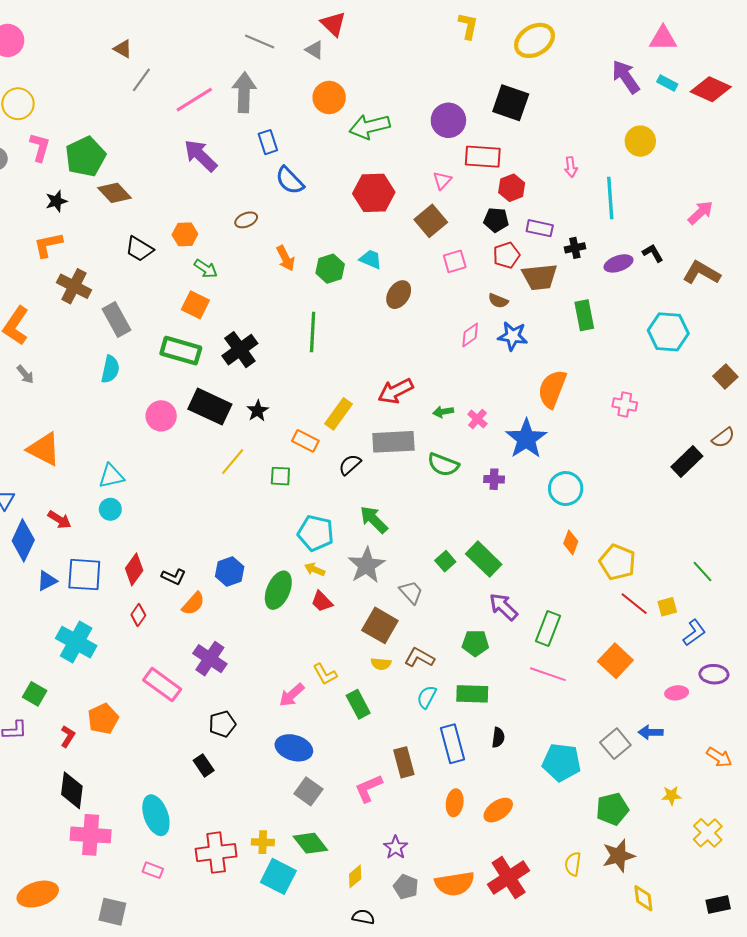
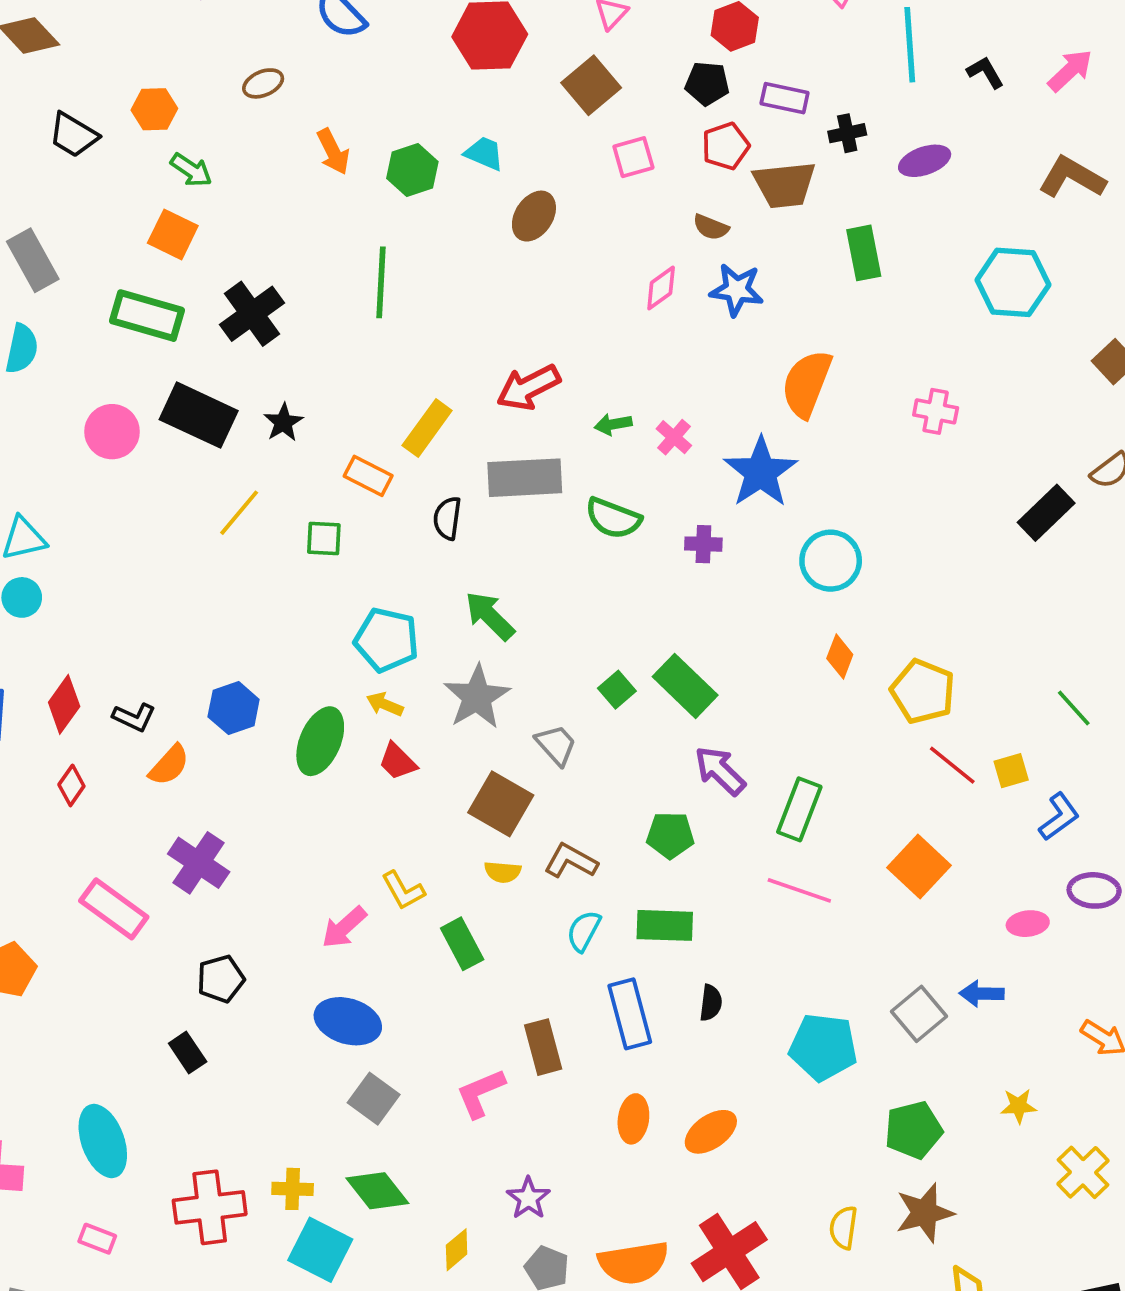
black L-shape: (653, 253) -> (985, 72), moved
black semicircle: (350, 465) -> (447, 518), turned -40

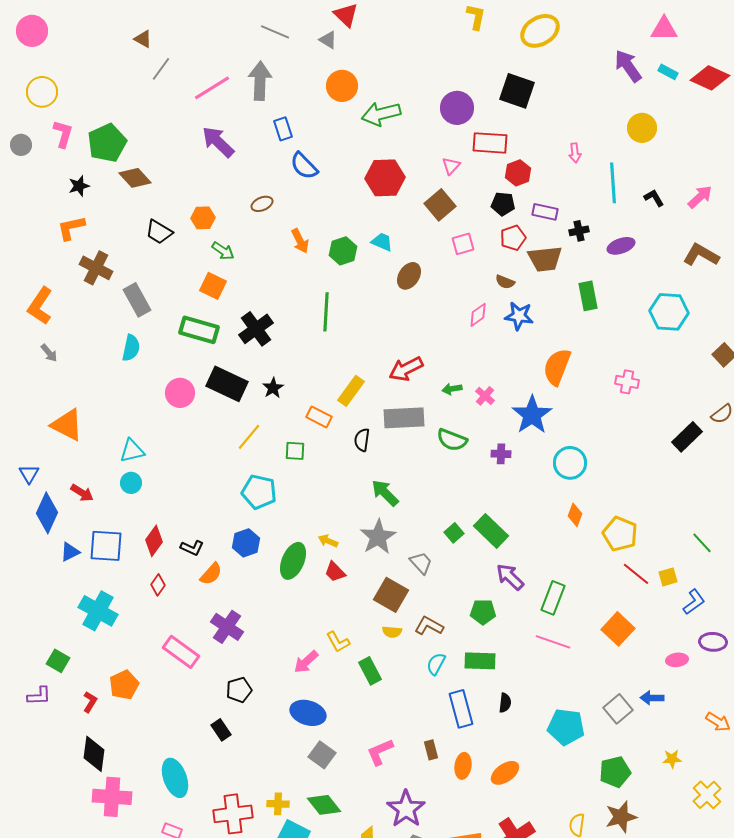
cyan pentagon: (387, 640) -> (259, 492), moved
brown rectangle: (543, 1047) -> (431, 750), moved, size x0.7
purple star: (528, 1198) -> (406, 809), size x1.6

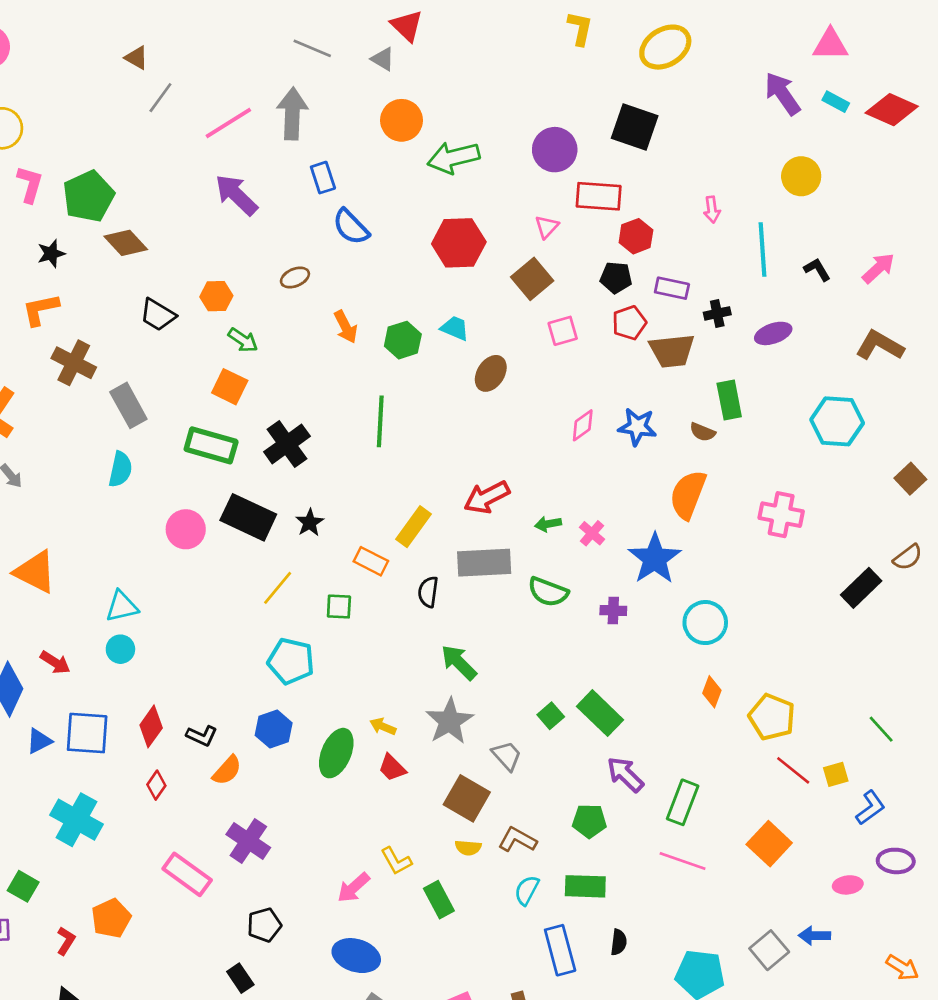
brown semicircle: (505, 282) -> (703, 432), moved
pink cross: (627, 382) -> (781, 515), size x1.4

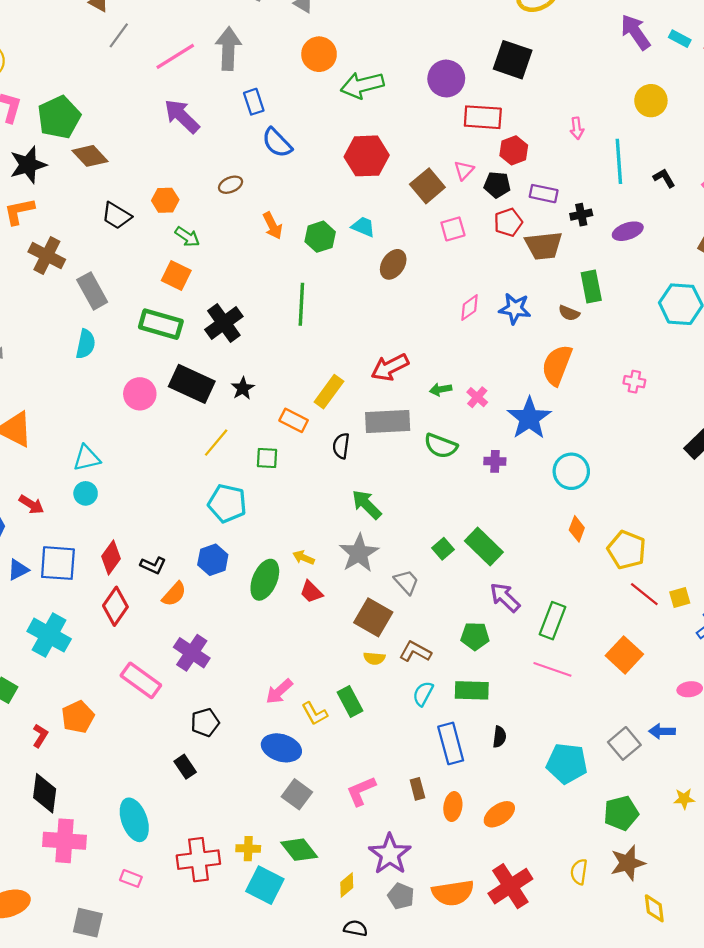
pink triangle: (547, 227) -> (464, 170), moved
black star: (51, 254) -> (28, 165), size x1.6
pink cross: (781, 515) -> (634, 382), size x0.6
red diamond: (156, 785) -> (115, 606), size x1.6
yellow L-shape: (396, 861) -> (315, 714), moved

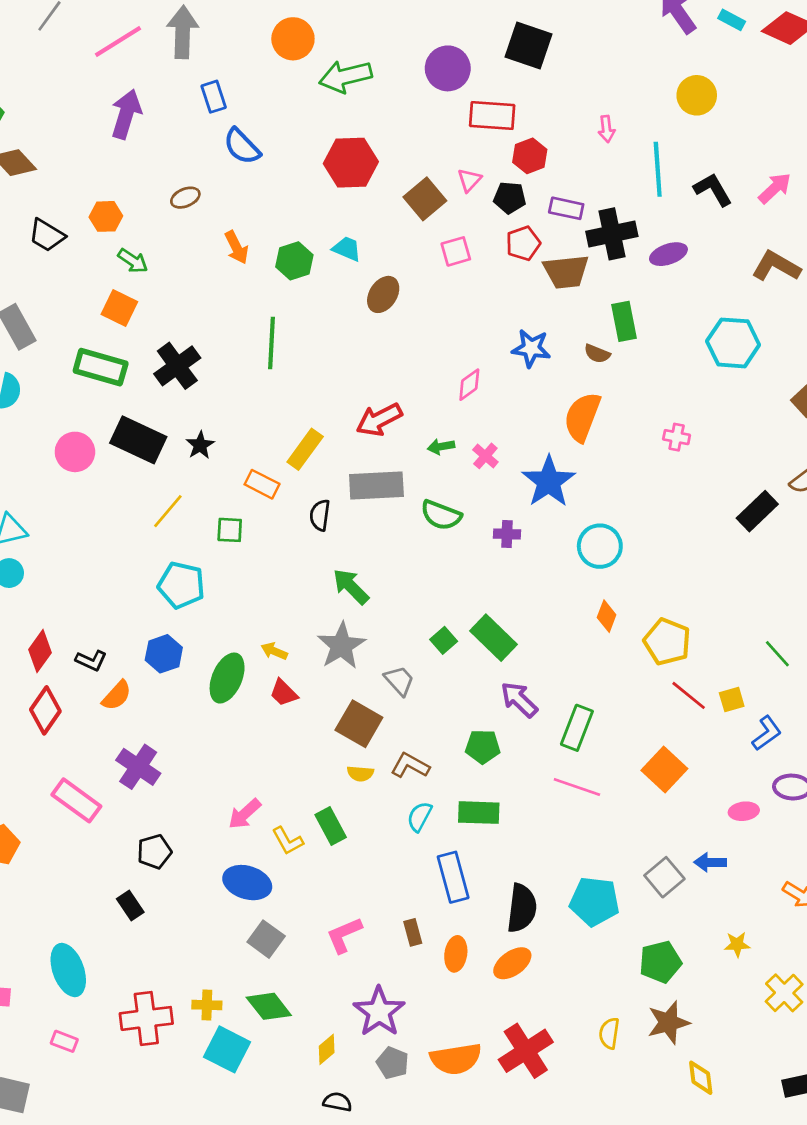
purple arrow: (182, 116) -> (126, 114), turned 63
black L-shape: (664, 178) -> (713, 190), size x1.4
black cross: (581, 215) -> (612, 234), size x1.8
pink diamond: (469, 308) -> (469, 385), moved
black semicircle: (499, 737) -> (522, 908), moved, size x1.8

